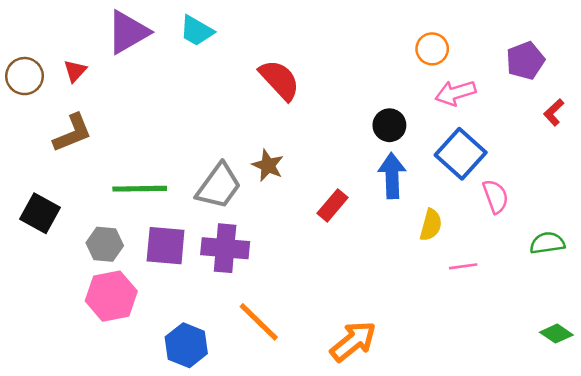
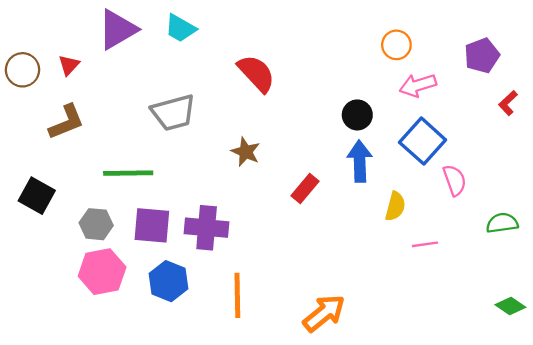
gray trapezoid: (219, 186) -> (173, 113), moved, turned 39
orange line: (259, 322) -> (237, 295), turned 45
blue hexagon: (186, 345) -> (169, 281), moved

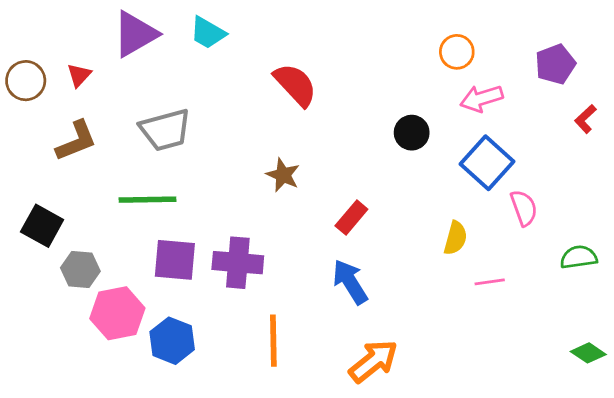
gray trapezoid: (173, 113) -> (165, 130), moved
blue arrow: (360, 161) -> (350, 282), moved, turned -30
gray hexagon: (96, 224) -> (80, 269), moved
blue hexagon: (169, 281) -> (172, 341), moved

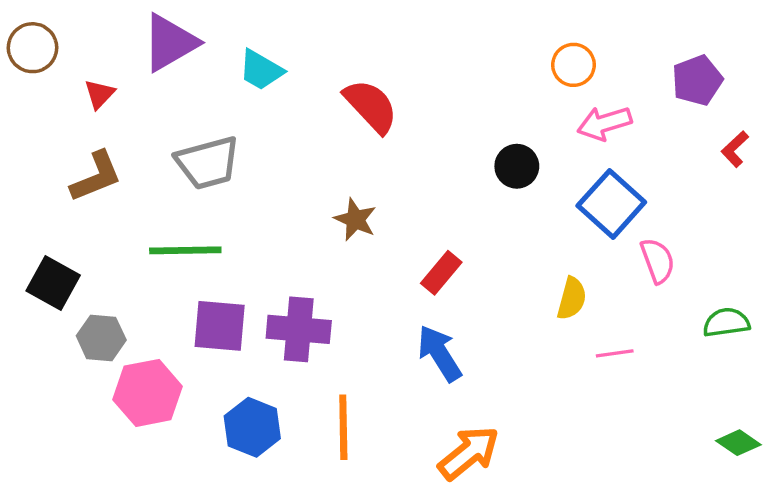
cyan trapezoid: (208, 33) -> (261, 70), moved
brown circle: (26, 81) -> (33, 48), moved
blue hexagon: (172, 341) -> (252, 427), moved

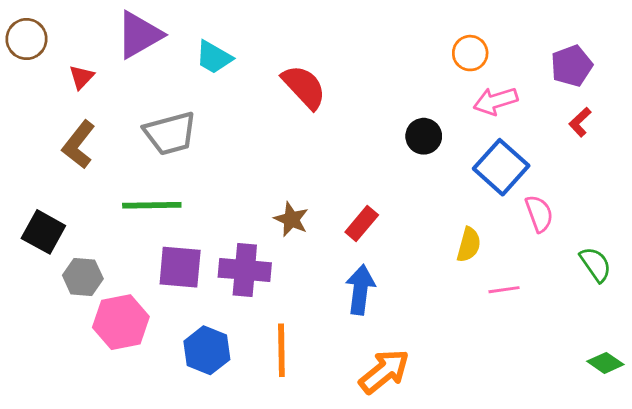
red L-shape: (735, 149) -> (580, 122), moved
brown L-shape: (96, 177) -> (79, 145), turned 150
brown star: (355, 219) -> (291, 219), moved
green semicircle: (726, 322) -> (596, 264), turned 63
blue arrow: (440, 353) -> (360, 290), turned 39

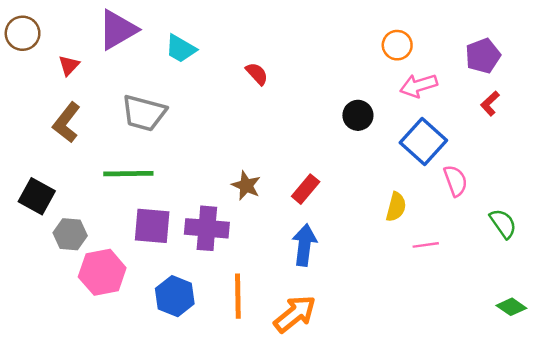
red semicircle: (304, 87) -> (257, 74), size x0.6
gray trapezoid: (170, 133) -> (144, 113), turned 30
orange arrow: (384, 371) -> (295, 314), moved

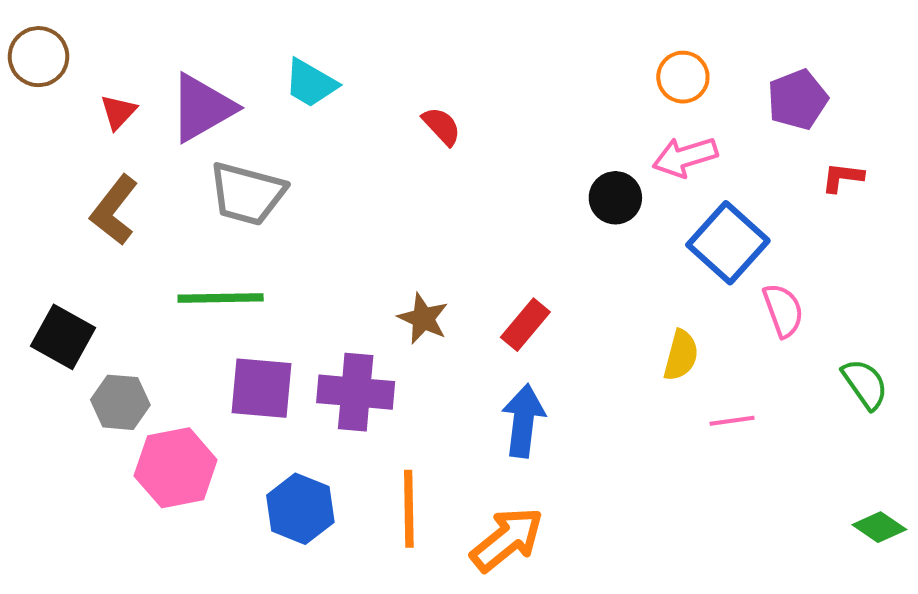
purple triangle: (118, 30) -> (202, 108), moved
purple pentagon: (483, 56) -> (797, 100), moved
pink arrow: (419, 86) -> (685, 157), moved
red L-shape: (490, 103) -> (843, 177), turned 50

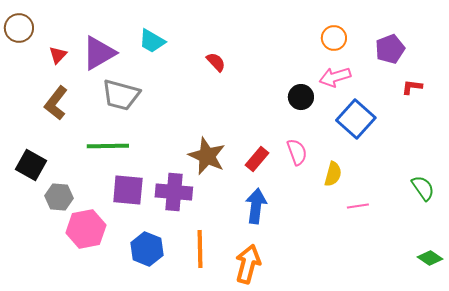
pink semicircle: (783, 310) -> (297, 152), moved
brown star: (423, 318) -> (207, 156), size x1.5
orange arrow: (507, 539) -> (248, 264), turned -36

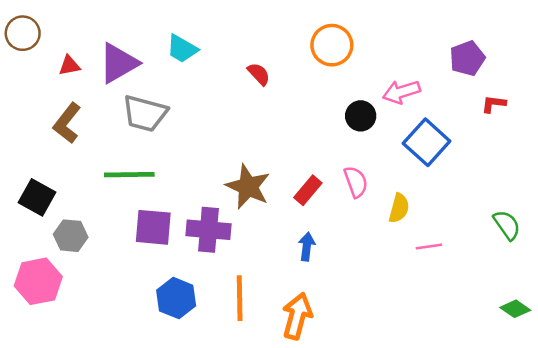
orange circle: (334, 38) -> (332, 45), moved, size x1.4
red triangle: (58, 55) -> (69, 66), turned 36
blue arrow: (256, 206) -> (307, 247), size x0.7
pink hexagon: (86, 229) -> (38, 281), moved

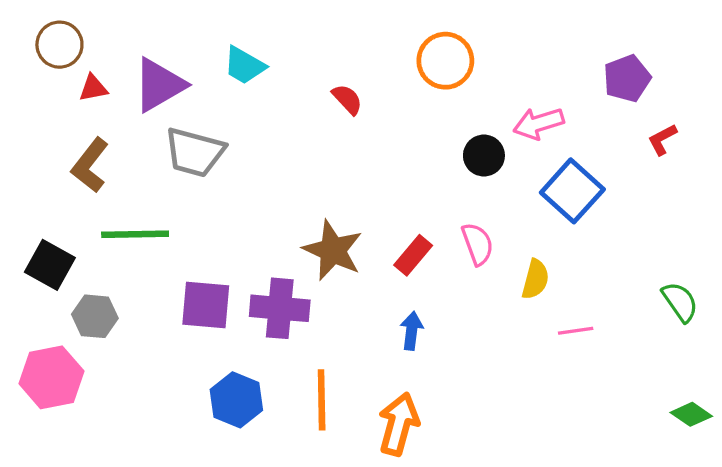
brown circle: (23, 33) -> (59, 45), moved
red L-shape: (494, 104) -> (662, 139), turned -35
green line: (129, 175) -> (135, 234), moved

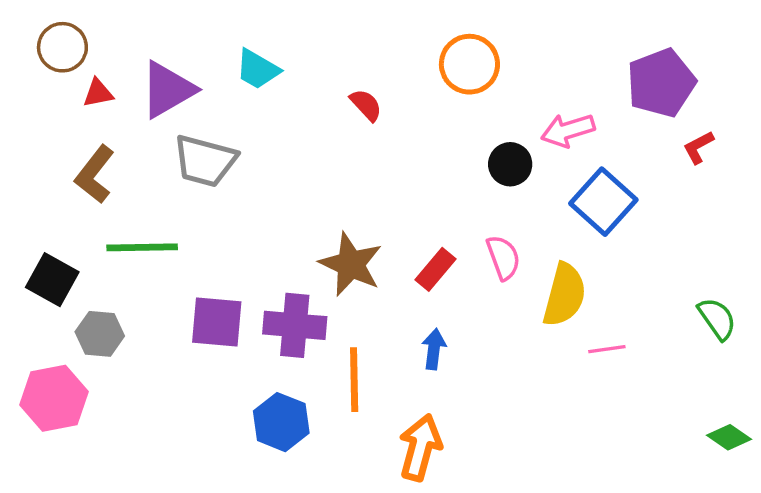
purple pentagon: (627, 78) -> (661, 83), size x1.4
yellow semicircle: (535, 279) -> (564, 295), size x1.5
blue hexagon: (236, 400) -> (281, 422), moved
orange line: (322, 400) -> (354, 380), moved

